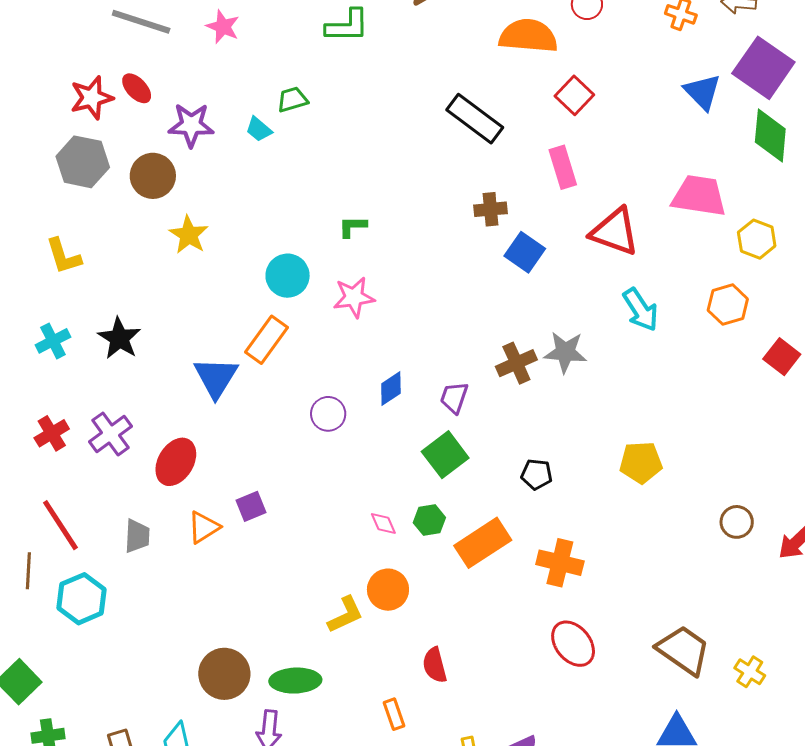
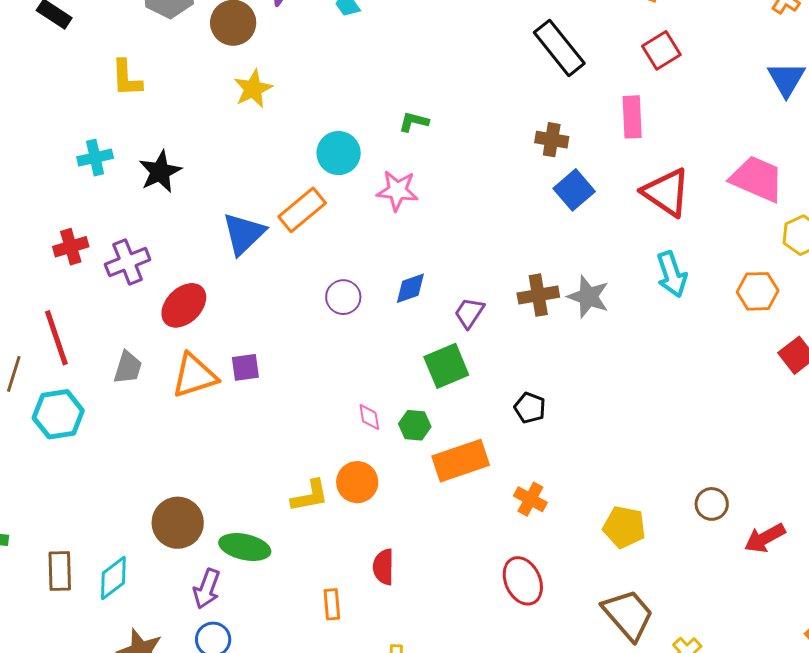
yellow pentagon: (641, 462) -> (624, 527), moved
orange triangle: (204, 527) -> (194, 376), size x1.4
orange cross: (560, 563) -> (530, 499), size x0.7

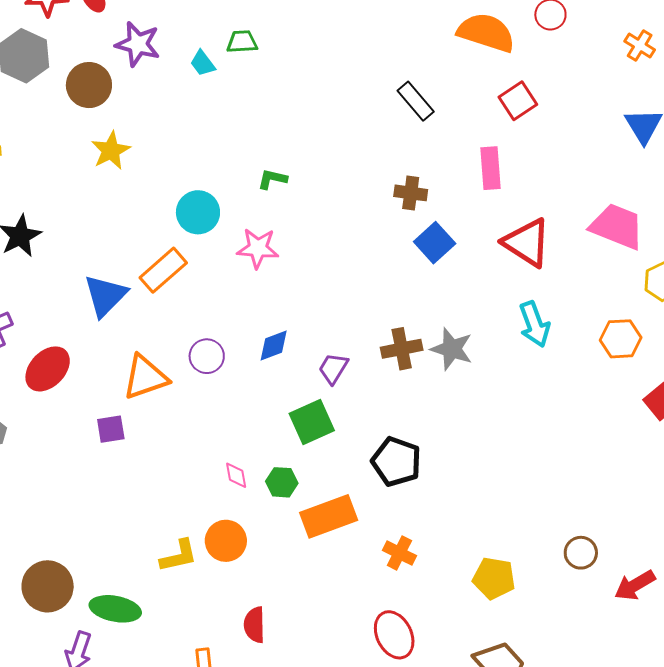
black rectangle: (559, 48) -> (416, 101), size x0.7
orange triangle: (194, 376) -> (145, 377), moved
black pentagon: (530, 408) -> (396, 462), size x1.6

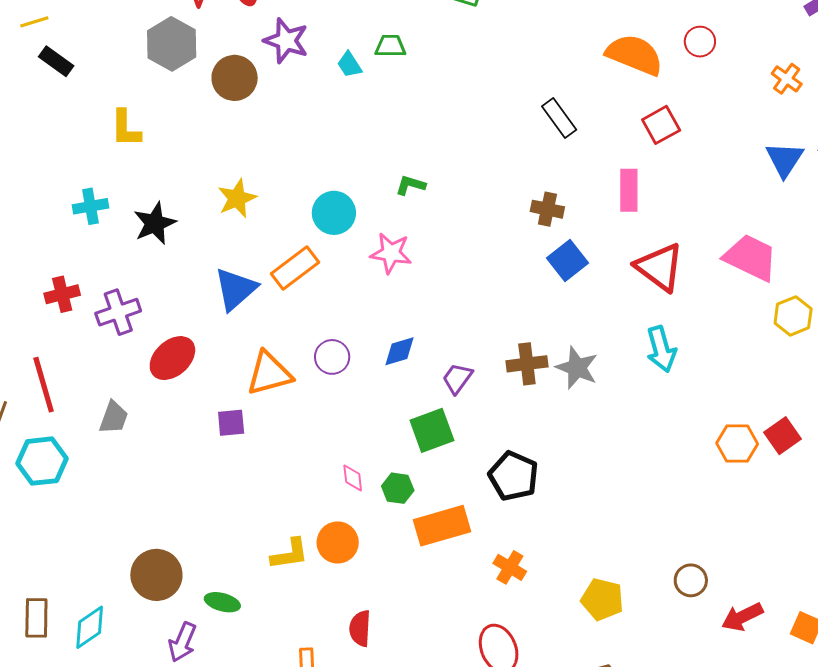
yellow star: (111, 151) -> (237, 198), moved
orange hexagon: (621, 339) -> (737, 443), moved
green ellipse: (115, 609) -> (222, 602), size x0.7

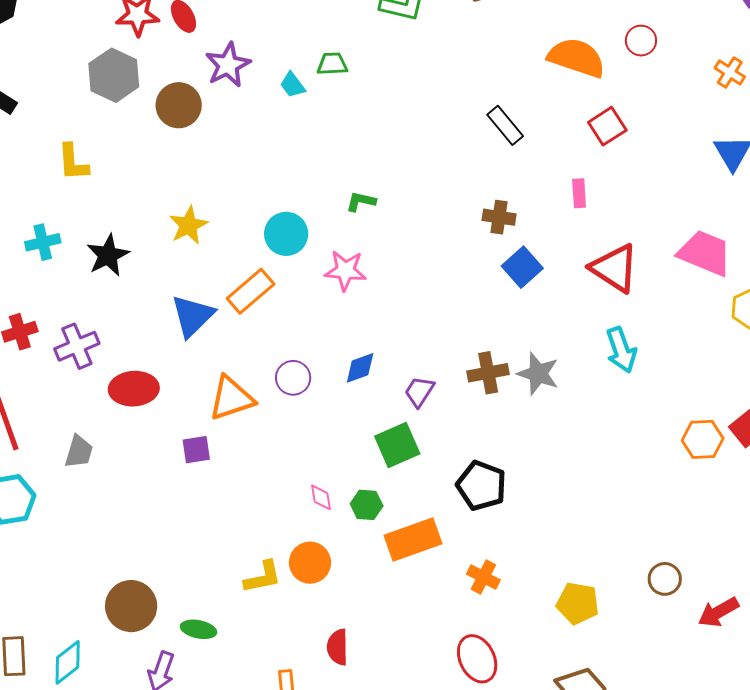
purple star: (286, 41) -> (228, 65), turned 30
pink rectangle: (629, 190) -> (579, 193), size x0.7
red ellipse: (172, 358) -> (134, 389), turned 42

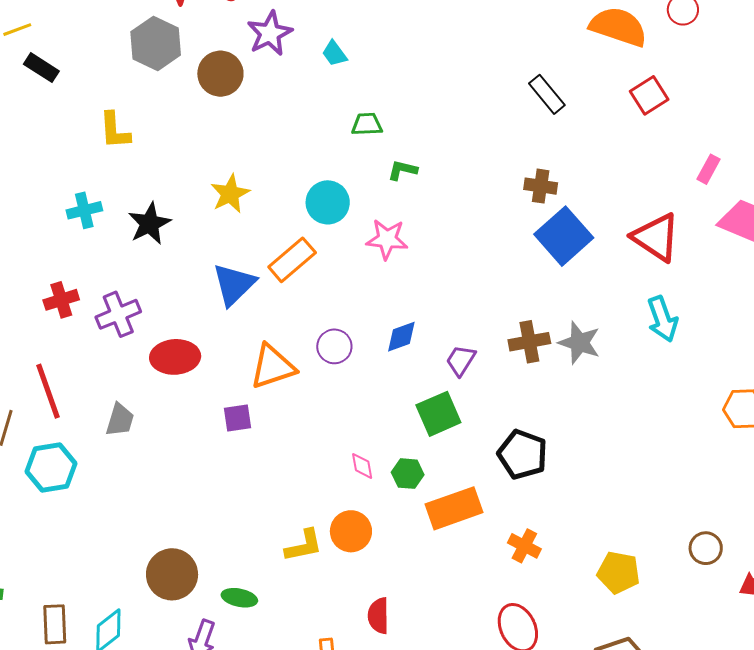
green trapezoid: (332, 64) -> (367, 124), moved
pink rectangle: (579, 193) -> (708, 169), moved, turned 32
blue square: (522, 267) -> (564, 236), size x1.4

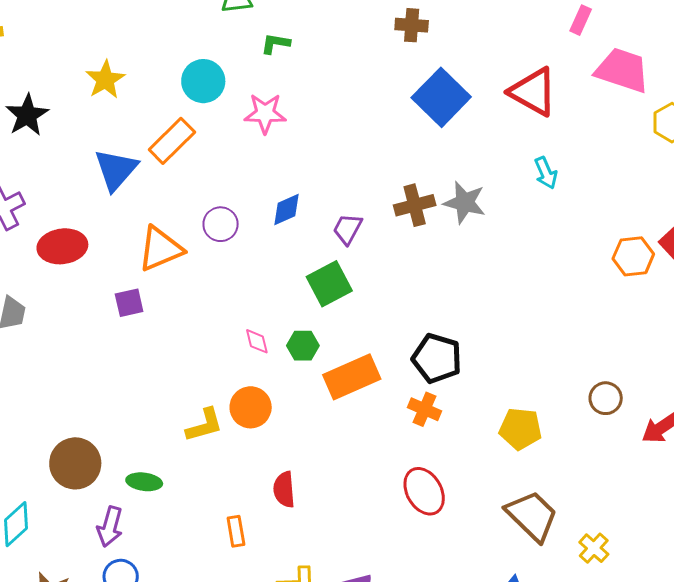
brown cross: (541, 186) -> (412, 25), moved
cyan arrow: (663, 319) -> (546, 173), size x0.7
black pentagon: (522, 454) -> (437, 358), moved

